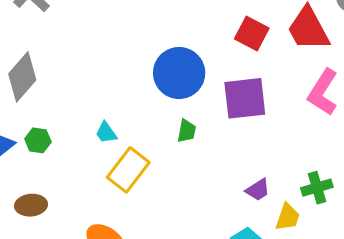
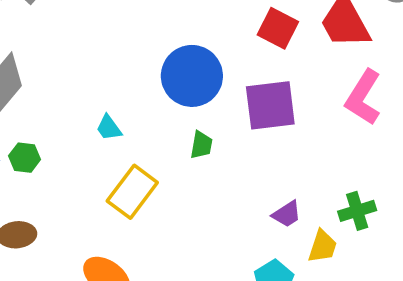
cyan trapezoid: (106, 133) -> (109, 128), moved

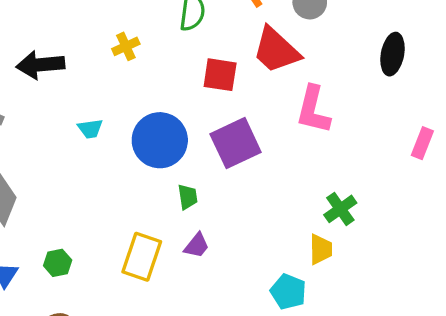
cyan trapezoid: (109, 128) -> (90, 129), moved, turned -44
green hexagon: (25, 158) -> (58, 263), moved
purple trapezoid: (287, 214) -> (197, 246), moved

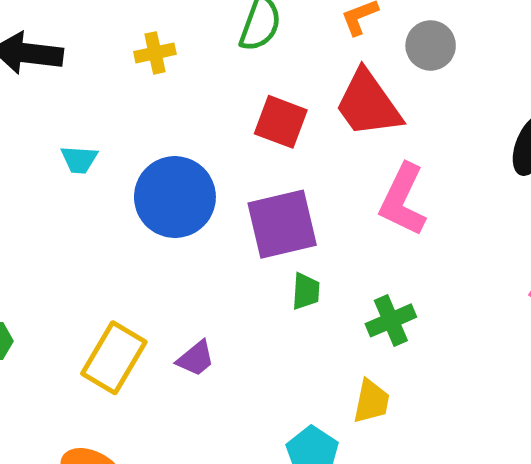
green trapezoid: (188, 197) -> (306, 291), moved
green cross: (340, 209) -> (391, 320), moved

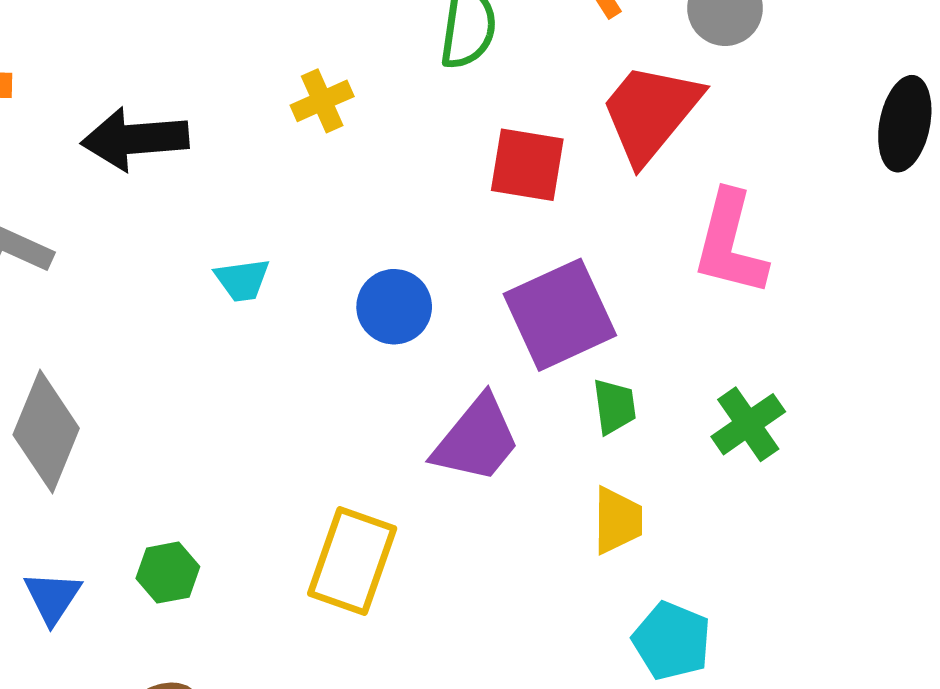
red trapezoid: (368, 104) -> (650, 113), turned 86
blue circle: (175, 197) -> (394, 307), size x0.6
purple trapezoid: (196, 358) -> (476, 440), moved, size x1.6
yellow trapezoid: (371, 401) -> (618, 520), moved

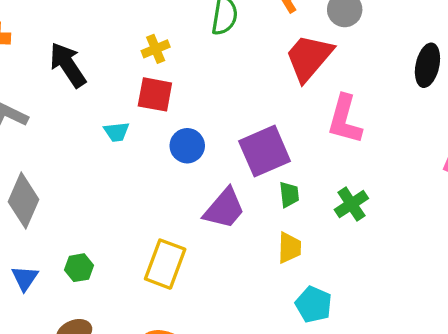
black arrow: (135, 139) -> (68, 65), turned 60
red square: (527, 165) -> (155, 94), moved

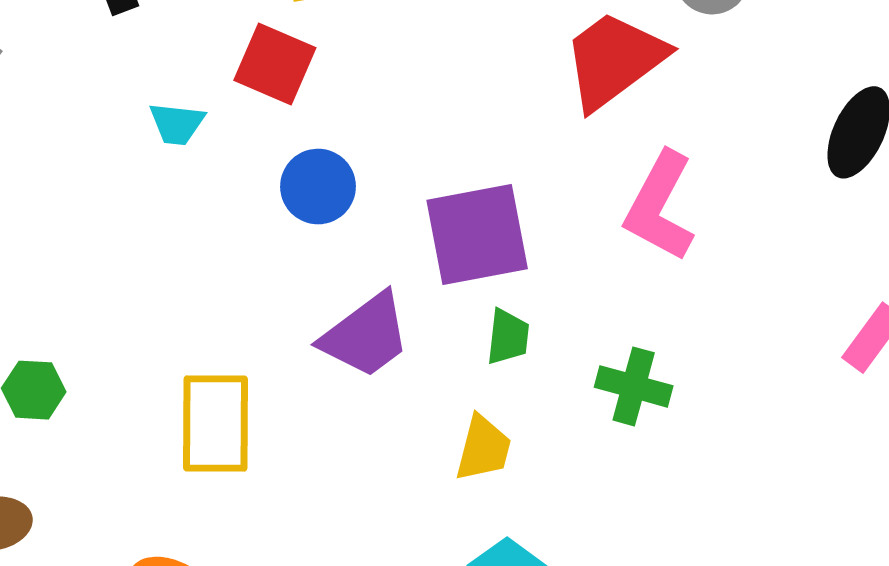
green cross: (351, 204) -> (634, 386), turned 36
yellow rectangle: (165, 264) -> (215, 423), turned -33

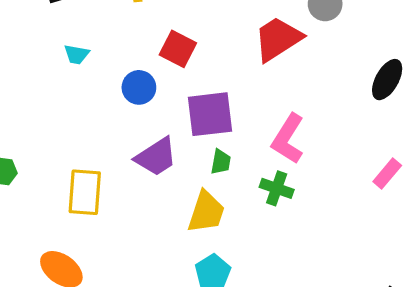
red square: (275, 64) -> (178, 49), moved
pink L-shape: (660, 206) -> (288, 139), moved
yellow trapezoid: (483, 448) -> (206, 212), size x1.4

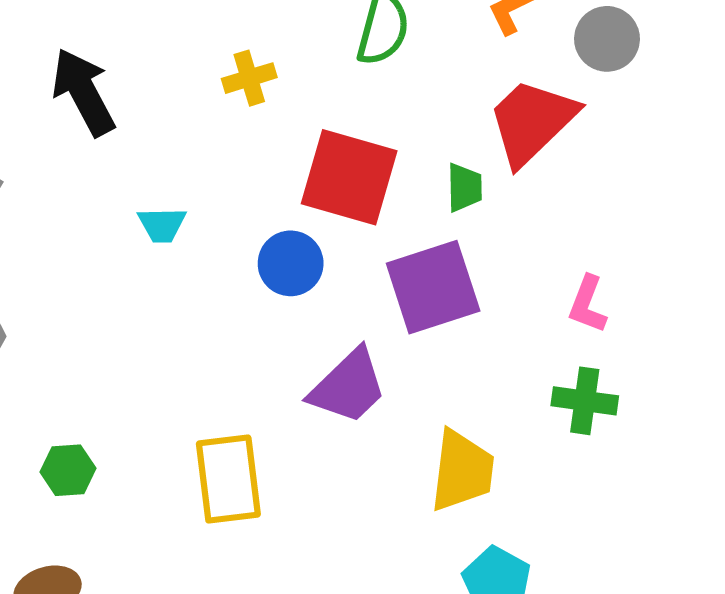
red square: (178, 49) -> (349, 177), size x1.4
pink L-shape: (288, 139) -> (588, 304), size x0.6
green trapezoid: (221, 162) -> (464, 188), moved

